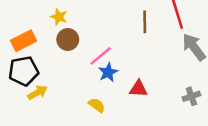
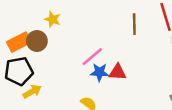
brown circle: (68, 40) -> (37, 41), moved
blue star: (108, 72) -> (99, 72), turned 30
red triangle: (138, 89) -> (118, 72), moved

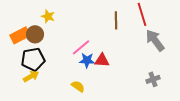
black pentagon: (19, 71) -> (33, 59), moved

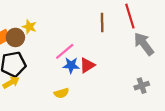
yellow star: (48, 16) -> (29, 27), moved
red triangle: (102, 60) -> (87, 65), turned -35
yellow semicircle: (78, 86) -> (61, 93), turned 128

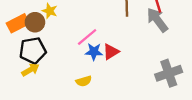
gray arrow: (144, 44) -> (157, 20), moved
gray cross: (142, 86) -> (169, 73), size x1.6

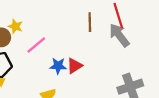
pink line: (87, 37) -> (36, 45), moved

